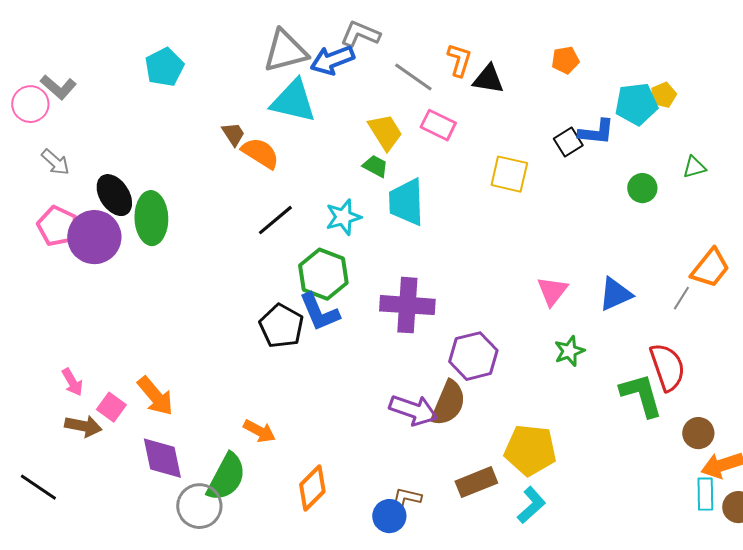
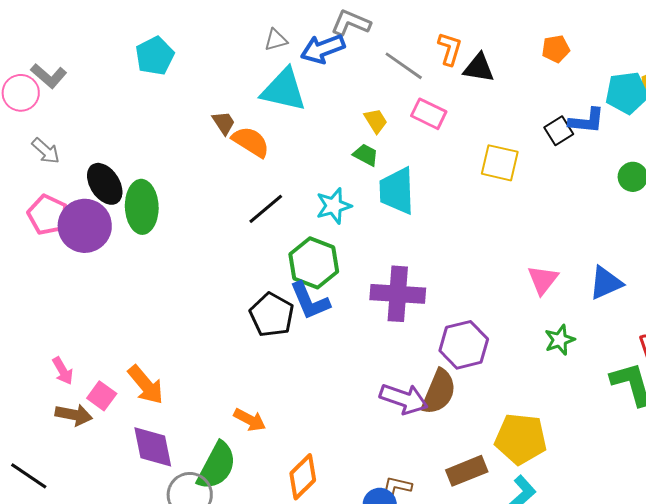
gray triangle: (285, 51) -> (276, 40), size x0.5
yellow trapezoid: (385, 132) -> (376, 121), size x0.7

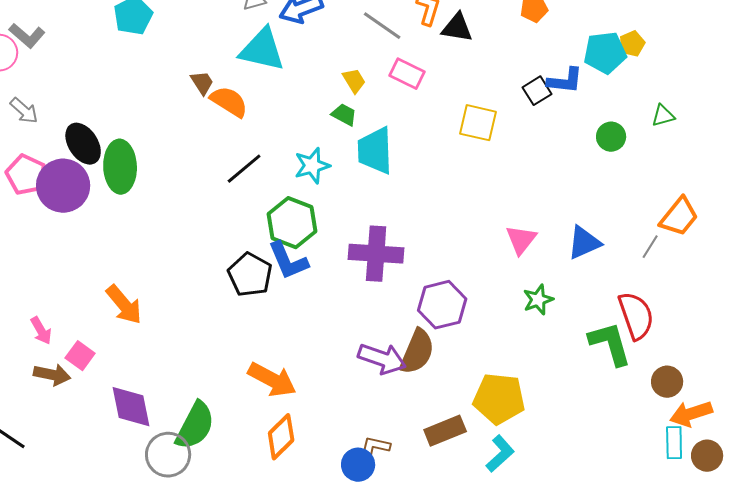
orange arrow: (146, 385) -> (124, 305), moved
orange arrow: (250, 420) -> (272, 380), moved, size x1.5

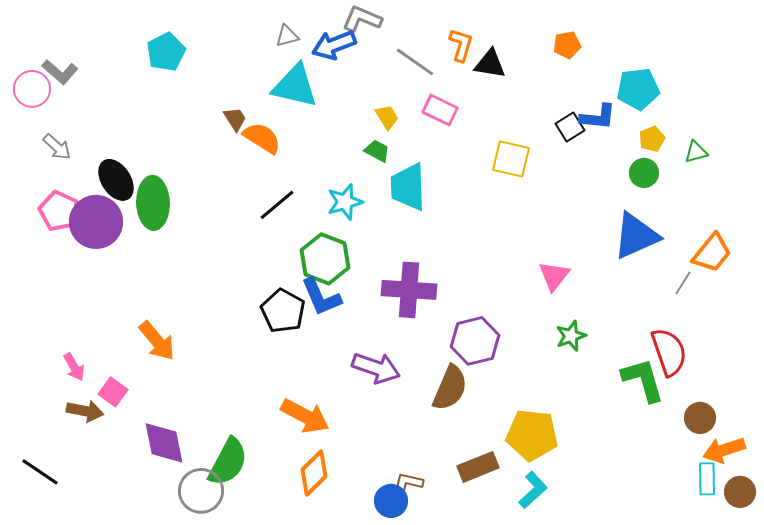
yellow pentagon: (632, 44) -> (652, 139), moved
blue triangle: (584, 243) -> (636, 236), moved, size x1.4
purple arrow: (382, 359) -> (376, 368), moved

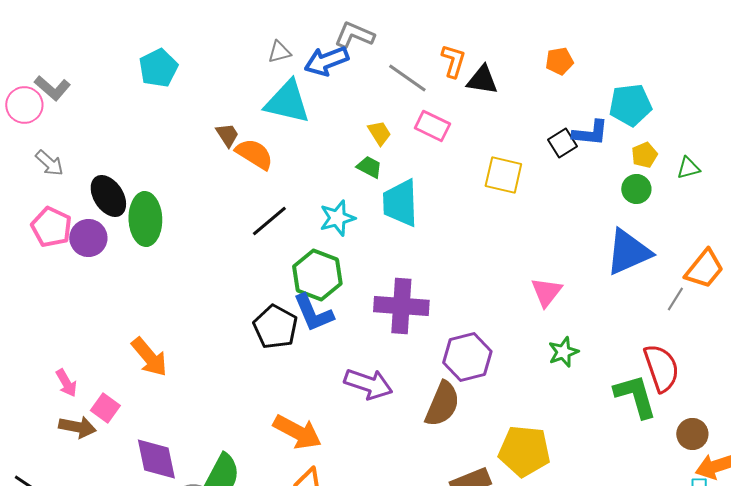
purple circle: (96, 222) -> (88, 238), size x0.7

